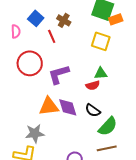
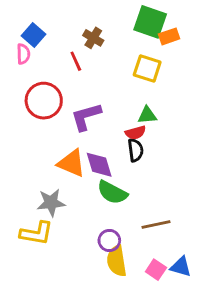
blue square: (36, 18) -> (34, 35), moved
orange triangle: (49, 106) -> (71, 163), turned 30
black semicircle: (93, 110) -> (136, 150), moved, turned -133
green semicircle: (108, 126) -> (112, 192), moved, turned 75

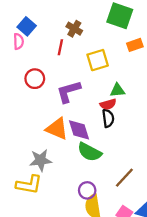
orange rectangle: (169, 36) -> (135, 45), moved
red line: (76, 61) -> (60, 47), turned 35
yellow square: (147, 69) -> (98, 60), moved, turned -35
red circle: (44, 101) -> (35, 79), size x0.7
brown line: (156, 224) -> (124, 178), turned -35

